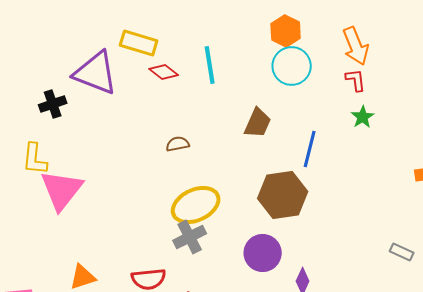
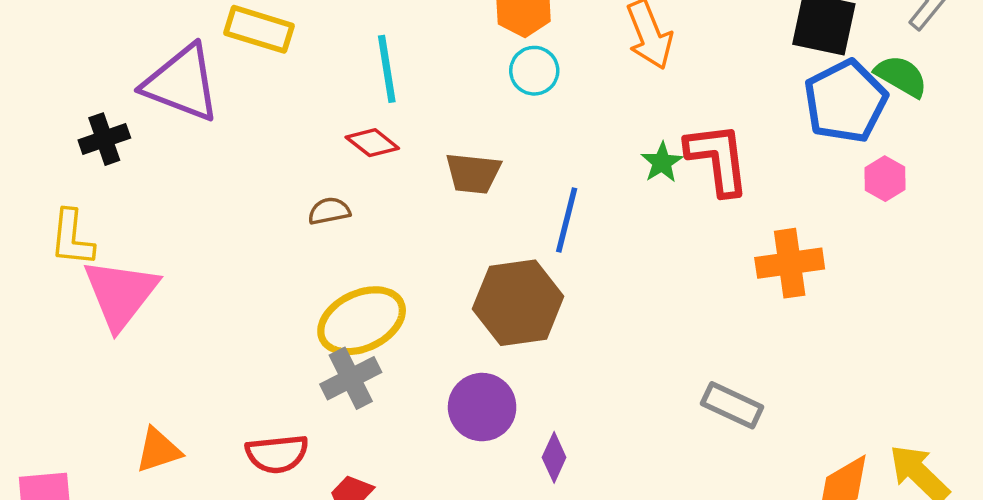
cyan circle: (292, 66) -> (534, 71), size x0.7
red diamond: (164, 72) -> (372, 143), moved
red L-shape: (356, 80) -> (718, 159), moved, size x1.8
brown trapezoid: (258, 123) -> (473, 173), turned 72
gray rectangle: (402, 252) -> (732, 405), size x1.4

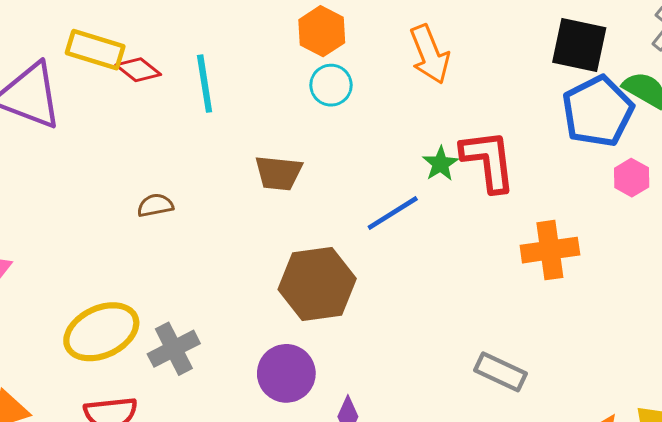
red diamond: (372, 143) -> (138, 70), moved
blue line: (567, 220) -> (393, 213), moved, turned 44
yellow ellipse: (362, 321) -> (101, 332), moved

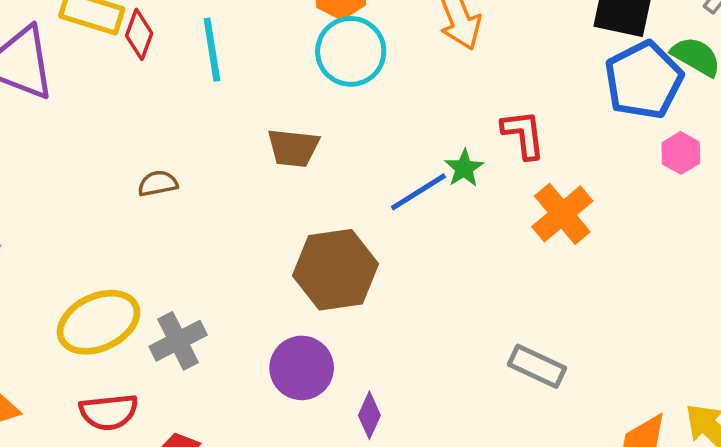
red diamond: (138, 70) -> (139, 34), turned 72
cyan circle: (331, 85) -> (351, 51), size x1.5
red L-shape: (488, 161) -> (523, 134), size x0.7
green star: (440, 164) -> (464, 168), moved
orange cross: (550, 250) -> (562, 214), moved, turned -32

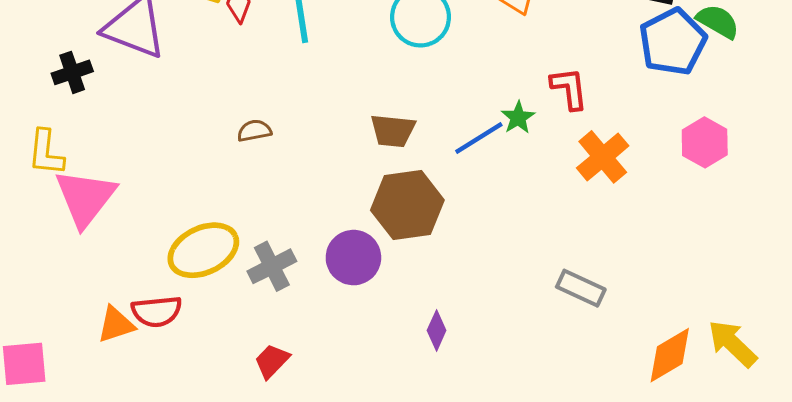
brown trapezoid: (293, 148) -> (393, 131), moved
pink hexagon: (681, 153) -> (705, 142), moved, size x1.4
purple circle: (302, 368) -> (353, 258), moved
red semicircle: (109, 412) -> (157, 311), moved

